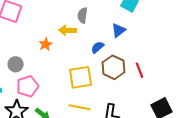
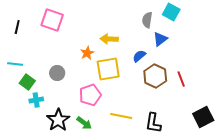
gray semicircle: (83, 15) -> (147, 20), moved
yellow square: (81, 77) -> (108, 69), moved
pink pentagon: (28, 86) -> (90, 95), moved

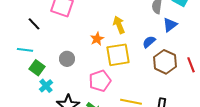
black line: (17, 27) -> (34, 24), moved, turned -56
yellow arrow: (109, 39) -> (119, 25), turned 66
cyan cross: (36, 100) -> (46, 86), turned -32

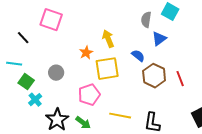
blue semicircle: (149, 42) -> (138, 56), turned 80

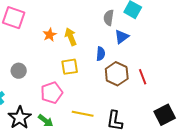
orange star: (86, 53) -> (50, 35), moved
blue semicircle: (138, 56) -> (101, 54), turned 56
yellow square: (107, 69) -> (70, 67), size x0.7

